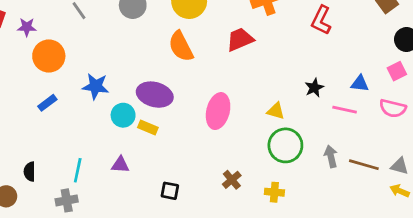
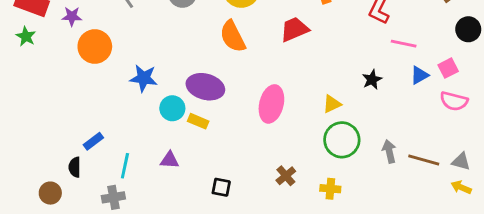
pink square: (397, 71) -> (448, 68), moved
blue triangle: (360, 84) -> (419, 75), turned -36
blue rectangle: (47, 103) -> (93, 141), moved
pink line: (345, 110) -> (404, 44), moved
yellow triangle: (276, 111) -> (332, 104), turned -42

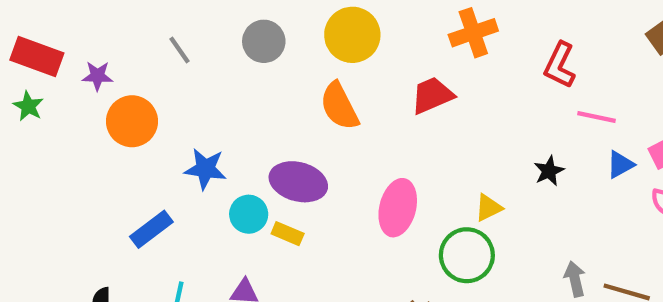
green circle: (342, 140) -> (467, 255), moved
blue rectangle: (93, 141) -> (151, 229), moved, size x1.4

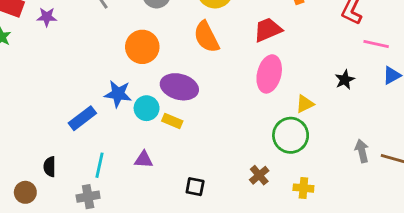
orange circle: (132, 121) -> (142, 47), moved
blue star: (205, 169) -> (118, 94), moved
pink ellipse: (398, 208) -> (269, 74), moved

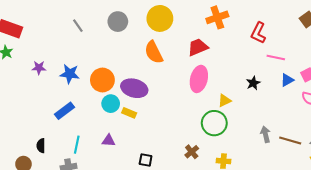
purple star: (47, 17) -> (39, 68), moved
orange circle: (142, 47) -> (102, 80), moved
blue star: (118, 94) -> (70, 74), moved

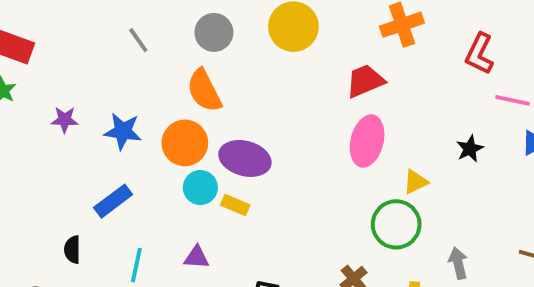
orange semicircle: (154, 52) -> (204, 91), moved
gray arrow: (266, 134) -> (458, 263), moved
black semicircle: (41, 146) -> (72, 250), moved

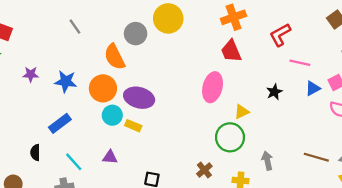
gray circle: (214, 32) -> (136, 34), moved
red L-shape: (480, 54) -> (280, 35), turned 35
red trapezoid: (365, 81) -> (231, 51), moved, turned -90
cyan line: (136, 265) -> (74, 162), turned -54

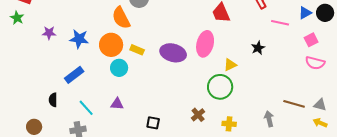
blue triangle: (313, 88) -> (305, 13), moved
purple ellipse: (139, 98) -> (173, 53), moved
yellow rectangle: (133, 126) -> (137, 50), moved
gray arrow: (267, 161) -> (269, 119), moved

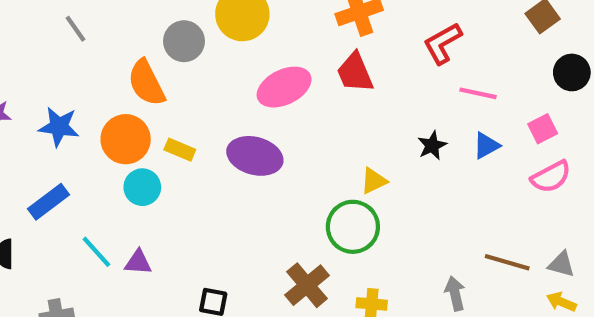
blue triangle: (305, 13) -> (486, 145), moved
pink ellipse: (205, 44) -> (284, 87), moved, turned 50
pink semicircle: (315, 63) -> (551, 177), turned -42
cyan line: (86, 108) -> (96, 252), moved
brown cross: (198, 115) -> (307, 285), size x1.5

